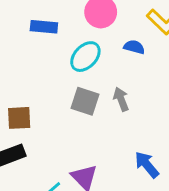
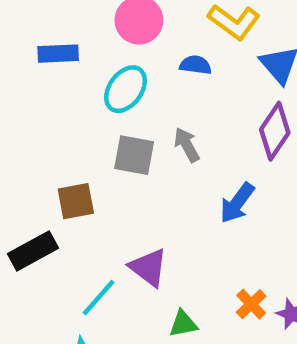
brown square: (19, 118) -> (76, 201), moved
blue arrow: (147, 165) -> (237, 203), moved, turned -96

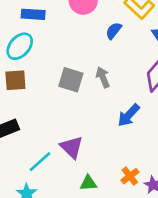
blue semicircle: (195, 65) -> (114, 31), turned -66
cyan ellipse: (125, 89) -> (20, 46), moved
brown square: (76, 201) -> (15, 80), moved

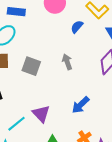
gray square: (71, 80) -> (31, 66), moved
blue arrow: (129, 115) -> (81, 105), moved

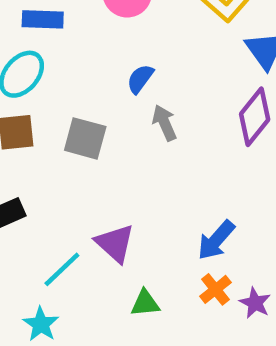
blue semicircle: (77, 27) -> (140, 79), moved
blue arrow: (81, 105) -> (216, 240), moved

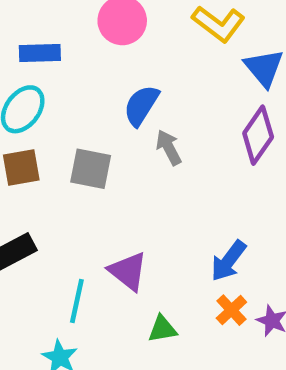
blue semicircle: (140, 79) -> (141, 105), size x1.4
cyan line: (62, 269) -> (77, 301), turned -30

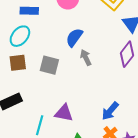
purple triangle: (128, 271) -> (64, 113), turned -30

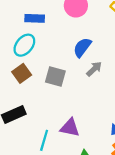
gray arrow: (86, 57) -> (94, 69), turned 70
brown square: (18, 63) -> (22, 73), turned -30

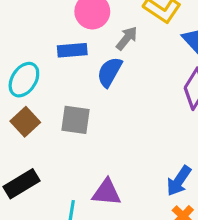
blue rectangle: (35, 18) -> (72, 50), moved
gray arrow: (94, 69) -> (127, 38), moved

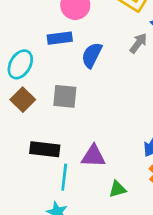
gray arrow: (127, 38) -> (138, 43), moved
black rectangle: (21, 184) -> (45, 149), moved, turned 40

